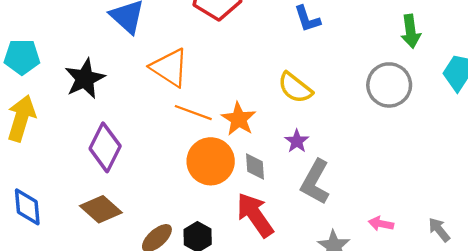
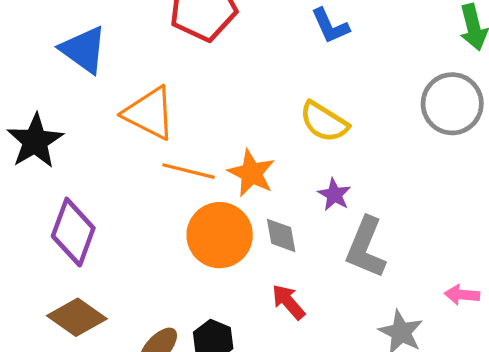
red arrow: (255, 215) -> (288, 302), size x0.6

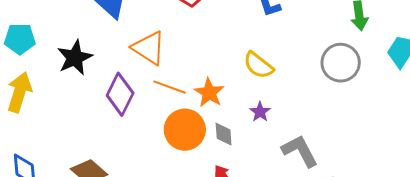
purple diamond: (73, 232) -> (120, 94), moved
gray L-shape: (366, 248) -> (300, 151), moved, turned 123

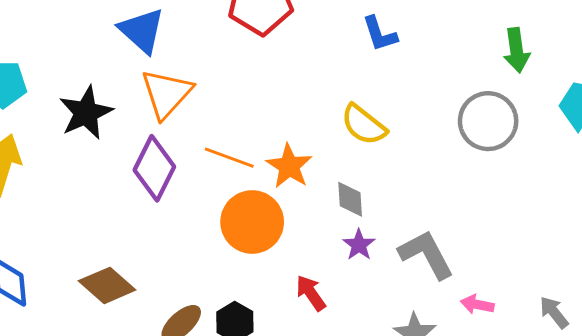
orange triangle: (149, 48) -> (166, 94), moved, turned 39
purple star: (260, 112) -> (359, 245), moved
gray diamond: (224, 134) -> (350, 199), moved

